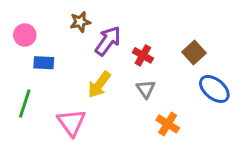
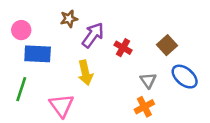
blue rectangle: (44, 63) -> (38, 54), size x1.5
yellow arrow: (99, 85) -> (85, 73), turned -50
gray triangle: (146, 89) -> (148, 80), moved
orange cross: (168, 124) -> (144, 107), turned 30

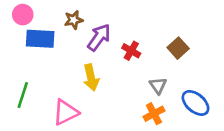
pink circle: (21, 30) -> (23, 15), moved
blue rectangle: (38, 54) -> (40, 39), moved
blue ellipse: (185, 77) -> (196, 103), moved
pink triangle: (61, 105) -> (66, 112), turned 40

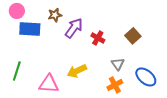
yellow arrow: (91, 78) -> (77, 71), moved, turned 78
pink triangle: (66, 112) -> (49, 84), turned 30

